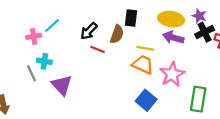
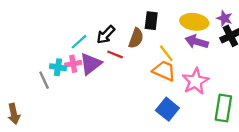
cyan line: (52, 26) -> (79, 42), moved
pink cross: (34, 36) -> (73, 64), moved
yellow line: (145, 48) -> (166, 53), turned 42
purple triangle: (62, 85) -> (91, 64), moved, turned 35

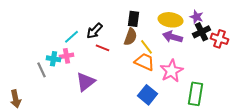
brown semicircle: (136, 38) -> (130, 37), moved
purple triangle: (91, 64) -> (86, 82), moved

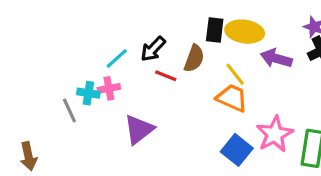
yellow ellipse: (170, 20) -> (245, 32), moved
brown semicircle: (130, 37) -> (194, 58), moved
pink star: (172, 71) -> (275, 134), moved

